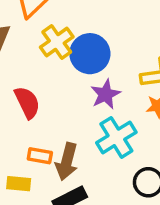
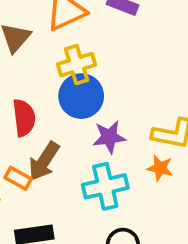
blue circle: (90, 54) -> (81, 96), moved
brown arrow: (67, 162) -> (44, 161), moved

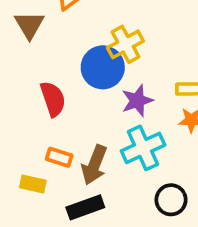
yellow cross: (77, 65) -> (125, 44), moved
brown arrow: (44, 161) -> (94, 165), moved

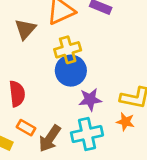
yellow cross: (125, 44) -> (68, 50), moved
red semicircle: (53, 99) -> (17, 94), moved

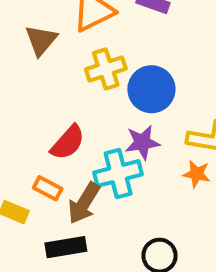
blue circle: (71, 71) -> (151, 89), moved
red semicircle: (17, 94) -> (68, 143), moved, turned 50
cyan cross: (87, 134) -> (118, 173), moved

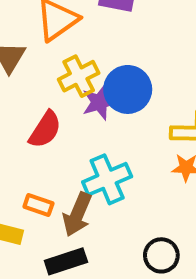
purple star: (142, 142) -> (99, 102), moved
red semicircle: (68, 143) -> (45, 130), moved

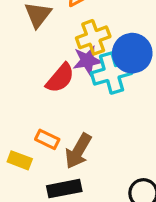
purple star: (99, 102) -> (87, 60), moved
cyan cross: (107, 179) -> (112, 73), moved

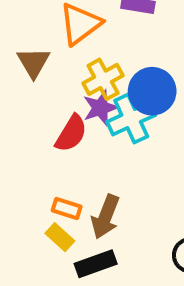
yellow rectangle: (20, 160) -> (60, 237), moved, turned 30

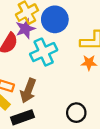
cyan cross: (131, 118) -> (44, 52), moved

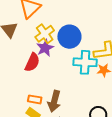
cyan cross: (44, 52) -> (85, 62), moved, turned 35

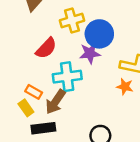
purple star: (45, 48) -> (90, 53), moved
cyan cross: (85, 62) -> (67, 77), moved, turned -30

